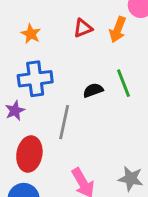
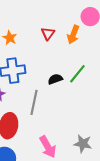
red triangle: (83, 28) -> (48, 34), turned -32
green line: (123, 83) -> (77, 74), turned 60

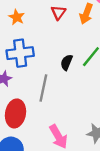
black semicircle: (55, 79) -> (67, 62), turned -48

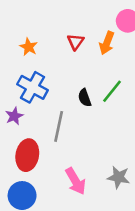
blue cross: (20, 53) -> (32, 87), turned 36
black semicircle: (67, 62) -> (85, 98), turned -42

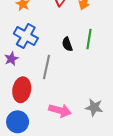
green line: (112, 91) -> (89, 39), turned -30
pink arrow: (76, 181) -> (60, 110), turned -45

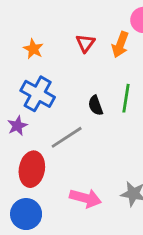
gray line: (47, 67) -> (67, 137), turned 45

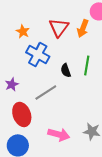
red triangle: (85, 43) -> (59, 27), size x1.5
blue cross: (38, 94) -> (38, 54), moved
red ellipse: (32, 169) -> (22, 114), turned -30

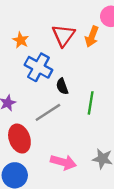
green line: (87, 65) -> (91, 103), moved
black semicircle: (66, 70) -> (62, 86), moved

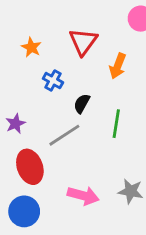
orange arrow: (92, 37) -> (118, 66), moved
blue cross: (38, 67) -> (53, 80), size x0.6
black semicircle: (62, 86) -> (82, 103), turned 49

